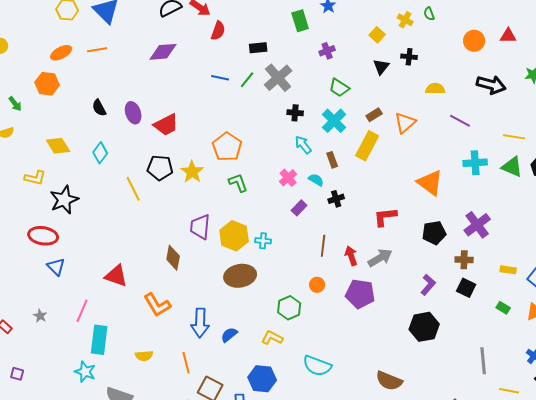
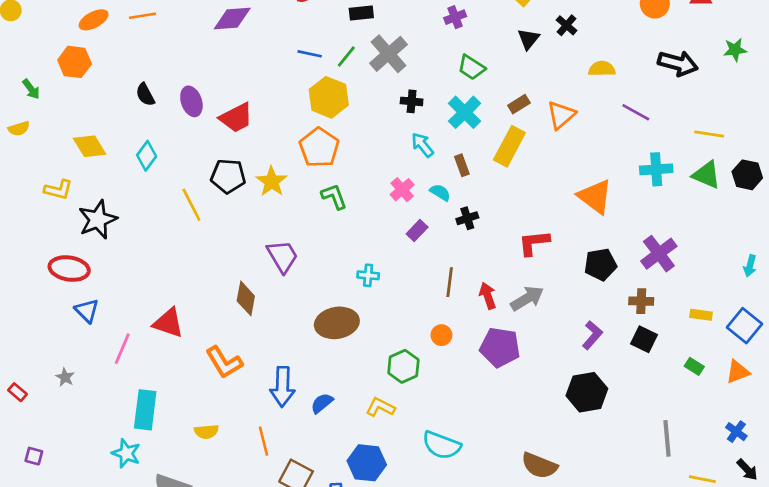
black cross: (409, 57) -> (566, 25), turned 35
purple trapezoid: (200, 227) -> (282, 256), turned 144
yellow hexagon: (234, 236) -> (329, 97), moved
pink line: (82, 311) -> (122, 349), moved

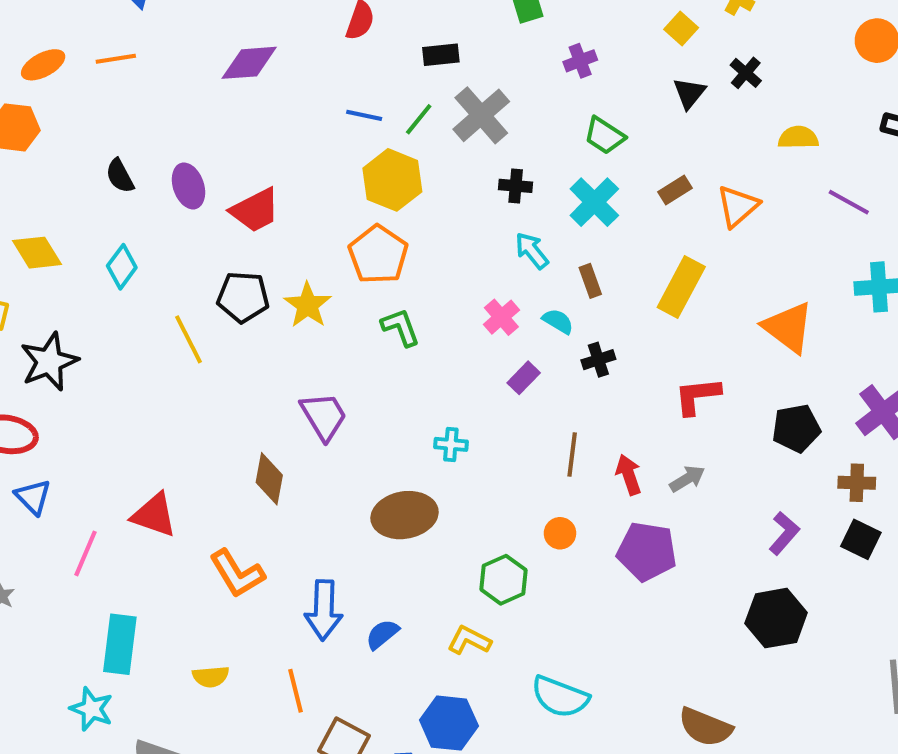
yellow rectangle: (509, 146) -> (681, 287), moved
gray arrow: (527, 298) -> (687, 479), size x0.7

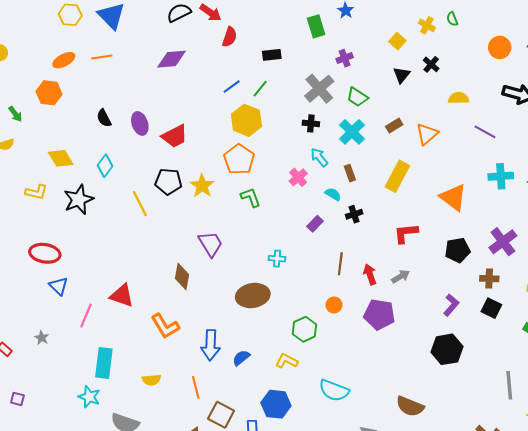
blue line: (364, 115) -> (232, 87), turned -48
gray cross: (481, 115) -> (319, 89), moved
pink cross: (501, 317) -> (298, 177), moved
black star: (49, 362) -> (79, 199), moved

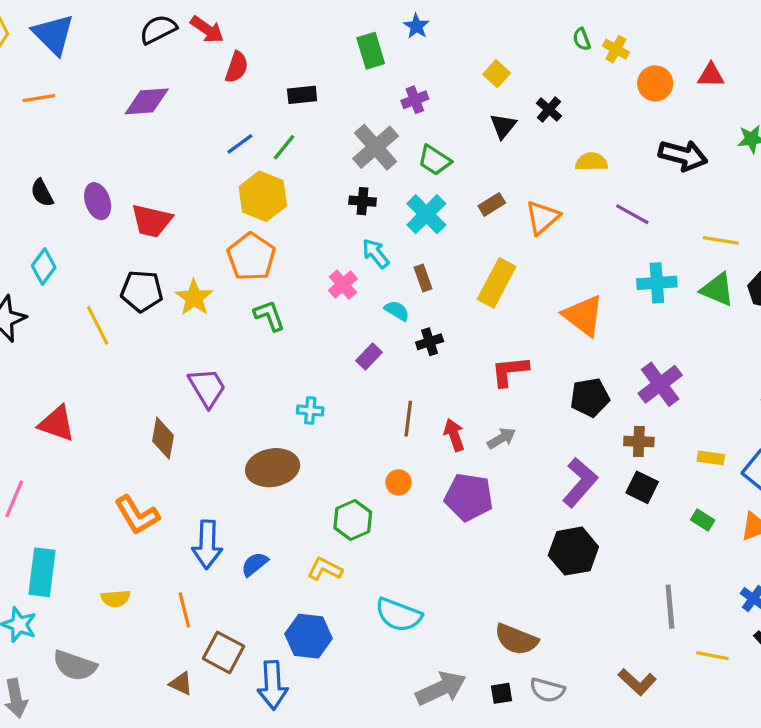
yellow cross: (427, 25) -> (616, 49), moved
red trapezoid: (175, 136) -> (152, 221), turned 40
red triangle: (122, 295) -> (57, 424), moved
purple L-shape: (451, 305) -> (580, 482), size x1.4

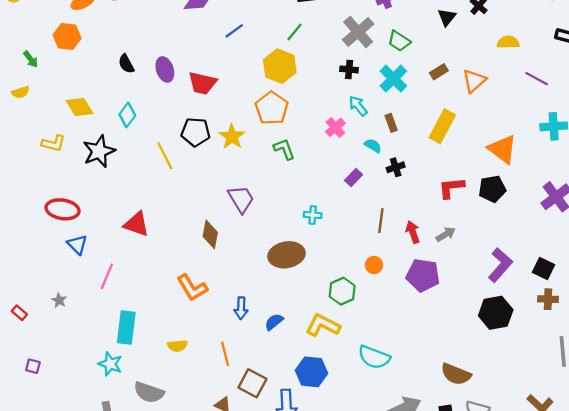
blue line: (240, 144) -> (234, 31), moved
black pentagon: (590, 397) -> (492, 189), moved
brown cross: (639, 442) -> (548, 299), moved
blue arrow: (207, 545) -> (241, 308), size x0.7
yellow L-shape: (325, 569) -> (323, 325), size x1.4

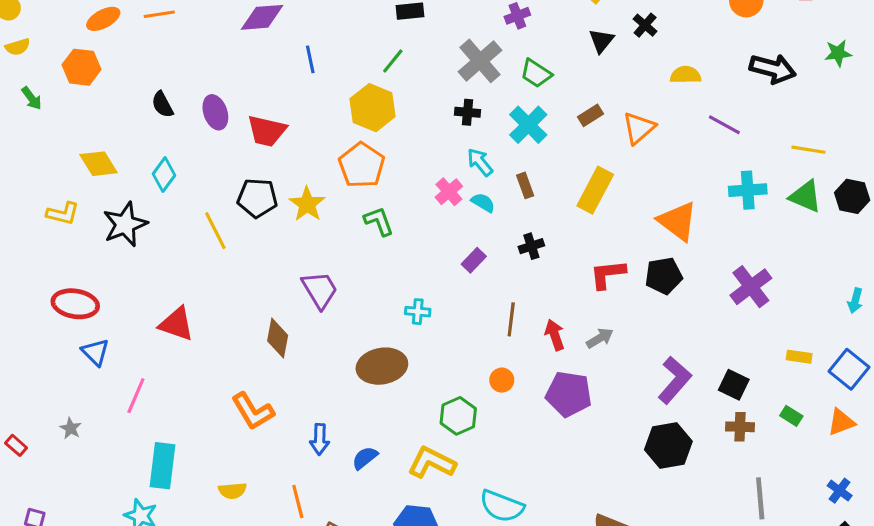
blue line: (234, 31) -> (310, 59), turned -66
yellow semicircle: (20, 92) -> (18, 47), moved
cyan semicircle: (373, 146) -> (483, 203), moved

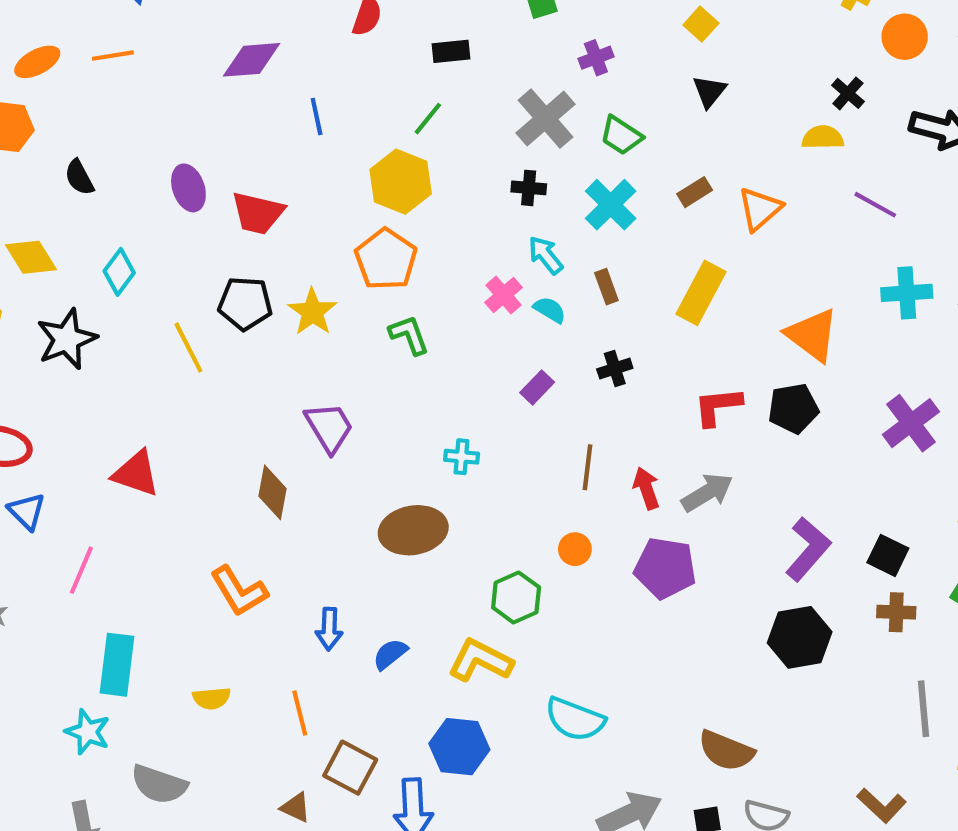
black cross: (645, 25) -> (848, 93), moved
black semicircle: (162, 105) -> (79, 177), moved
gray arrow: (600, 338) -> (707, 492), size x1.4

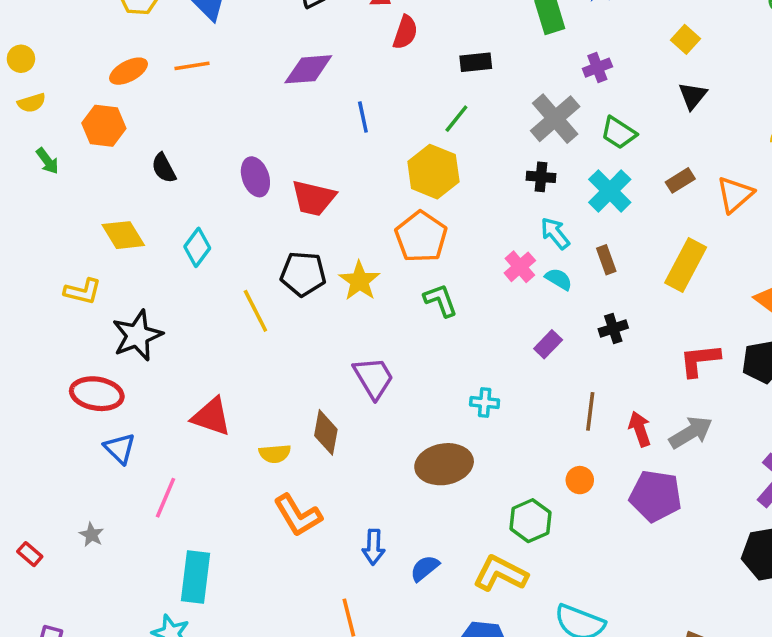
black star: (67, 339) -> (137, 336), moved
yellow semicircle: (212, 698) -> (275, 454), moved

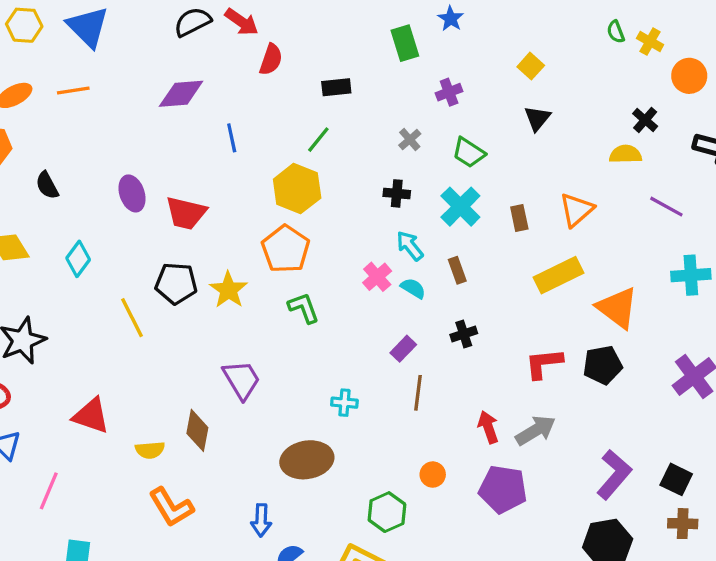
gray cross: (555, 119) -> (410, 140), size x0.5
brown rectangle: (680, 180) -> (519, 218), moved, turned -70
yellow rectangle: (686, 265) -> (559, 275), moved, turned 36
brown line: (590, 411) -> (418, 393), moved
blue arrow: (374, 547) -> (261, 520), moved

